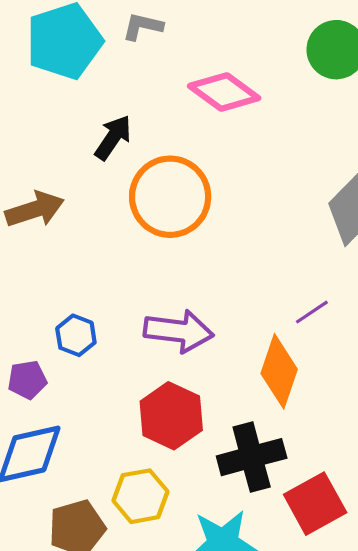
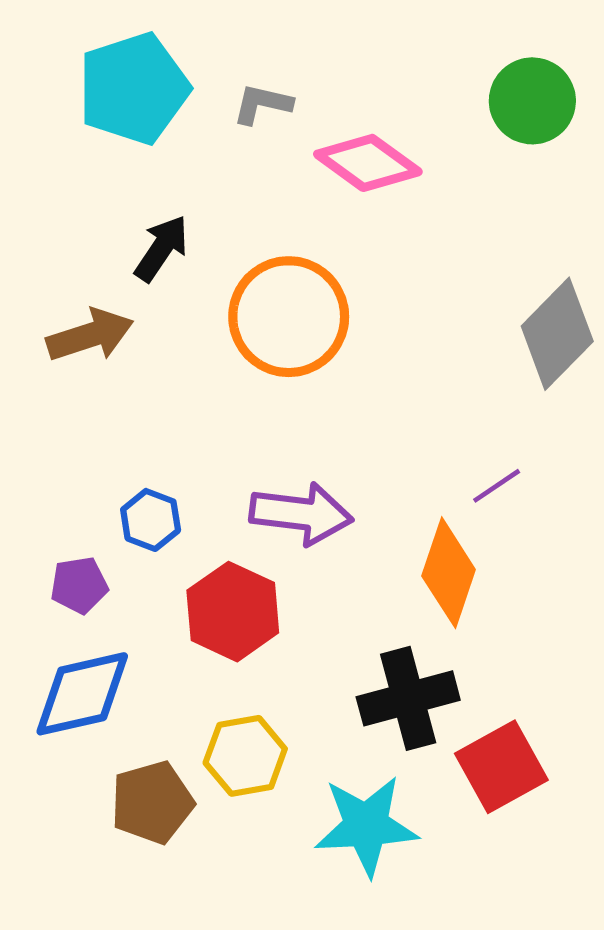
gray L-shape: (143, 26) -> (262, 104), moved
black arrow: (113, 137) -> (161, 248), moved
red hexagon: (171, 416) -> (233, 612), moved

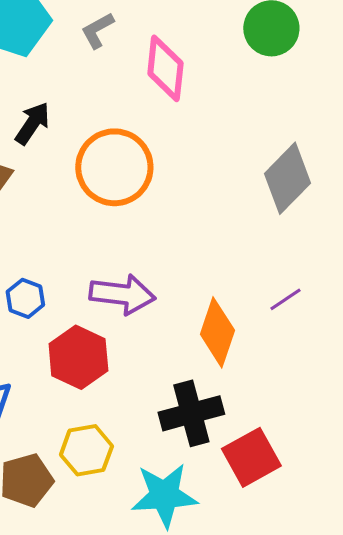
gray L-shape: (262, 104) -> (97, 30), turned -42
pink diamond: (368, 163) -> (165, 68), turned 60
purple line: (497, 486) -> (285, 299), moved

